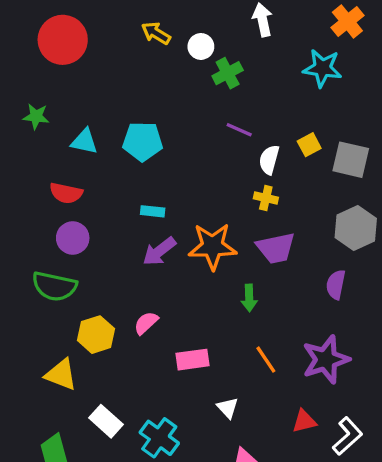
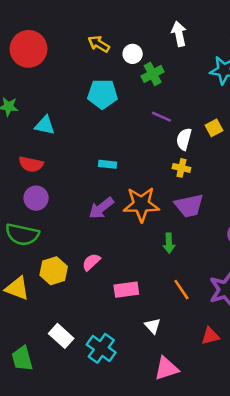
cyan pentagon: (143, 141) -> (102, 94), moved
cyan rectangle: (153, 211) -> (107, 164), moved
yellow triangle: (61, 375) -> (17, 288), moved

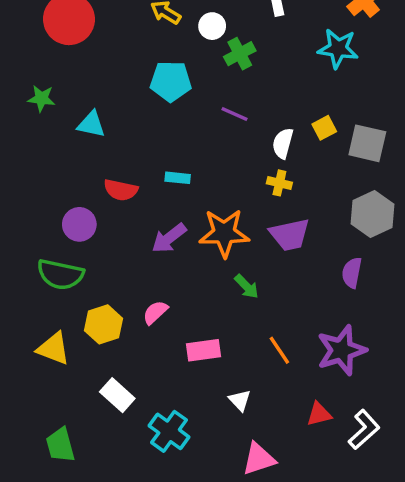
purple line: (161, 117) -> (235, 114), moved
red semicircle: (31, 164) -> (121, 190), moved
green arrow: (169, 243) -> (247, 286), moved, turned -42
white rectangle: (61, 336) -> (117, 395), moved

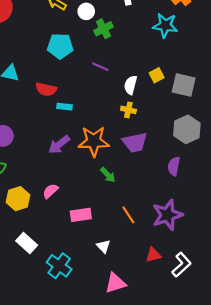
red semicircle: (121, 190) -> (46, 89), moved

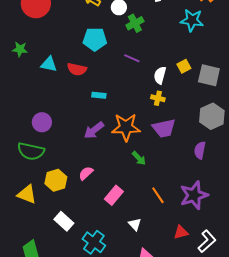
red semicircle: (46, 89) -> (77, 69), moved
pink rectangle: (81, 215) -> (114, 195), turned -42

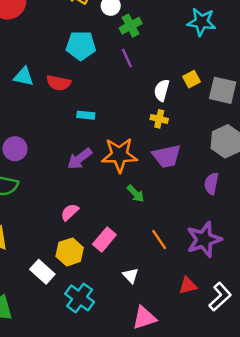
purple line: (132, 58) -> (127, 58), moved, turned 42
yellow hexagon: (56, 180) -> (70, 252), moved

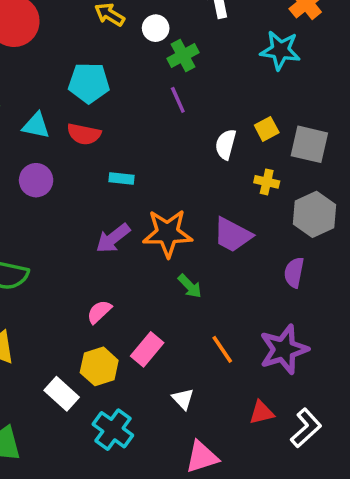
cyan pentagon: (81, 46) -> (89, 83), moved
yellow cross: (159, 119) -> (267, 182), moved
purple circle: (15, 149) -> (36, 180), moved
purple trapezoid: (167, 156) -> (233, 235), turned 40

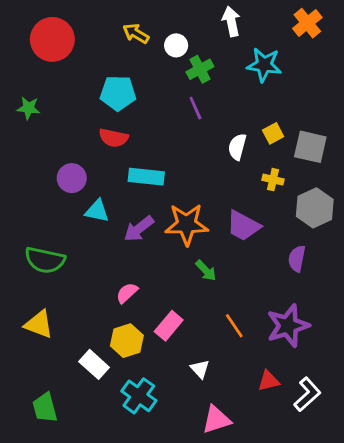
cyan star: (280, 50) -> (264, 65), moved
cyan triangle: (36, 126) -> (97, 211), moved
cyan rectangle: (121, 178) -> (146, 177), size x1.6

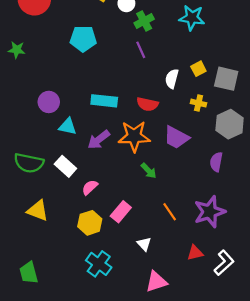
red semicircle: (113, 138) -> (147, 104), moved
yellow triangle: (39, 324) -> (38, 211), moved
white rectangle: (94, 364) -> (65, 166), moved

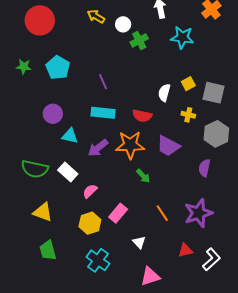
cyan pentagon: (83, 39) -> (58, 68), moved, turned 30
purple line: (141, 50) -> (103, 82), moved
green trapezoid: (29, 273) -> (48, 250), moved

